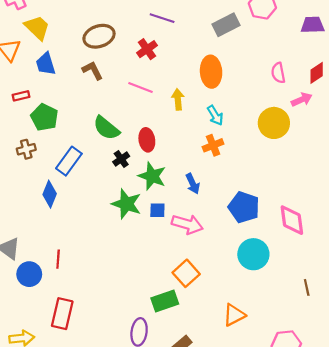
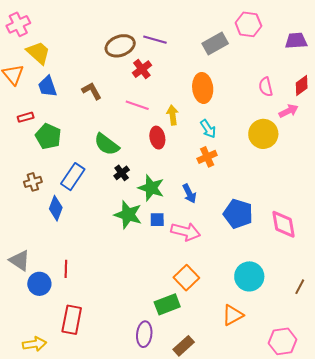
brown ellipse: (99, 36) -> (120, 46), moved
red ellipse: (147, 140) -> (157, 138), moved
brown cross: (26, 149) -> (33, 182), moved
cyan circle: (253, 254) -> (249, 276), moved
brown line: (307, 287) -> (300, 287), turned 42

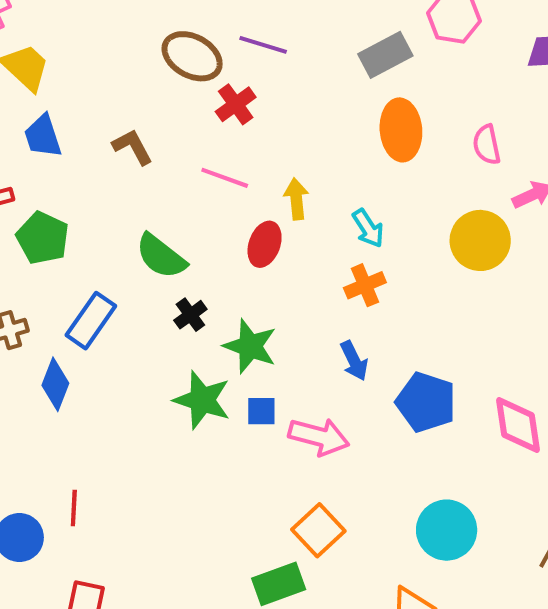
brown ellipse: (120, 46) -> (192, 56), turned 48
orange ellipse: (203, 88) -> (401, 130), moved
red ellipse: (157, 138) -> (265, 244), turned 30
blue arrow: (189, 194) -> (354, 361), moved

